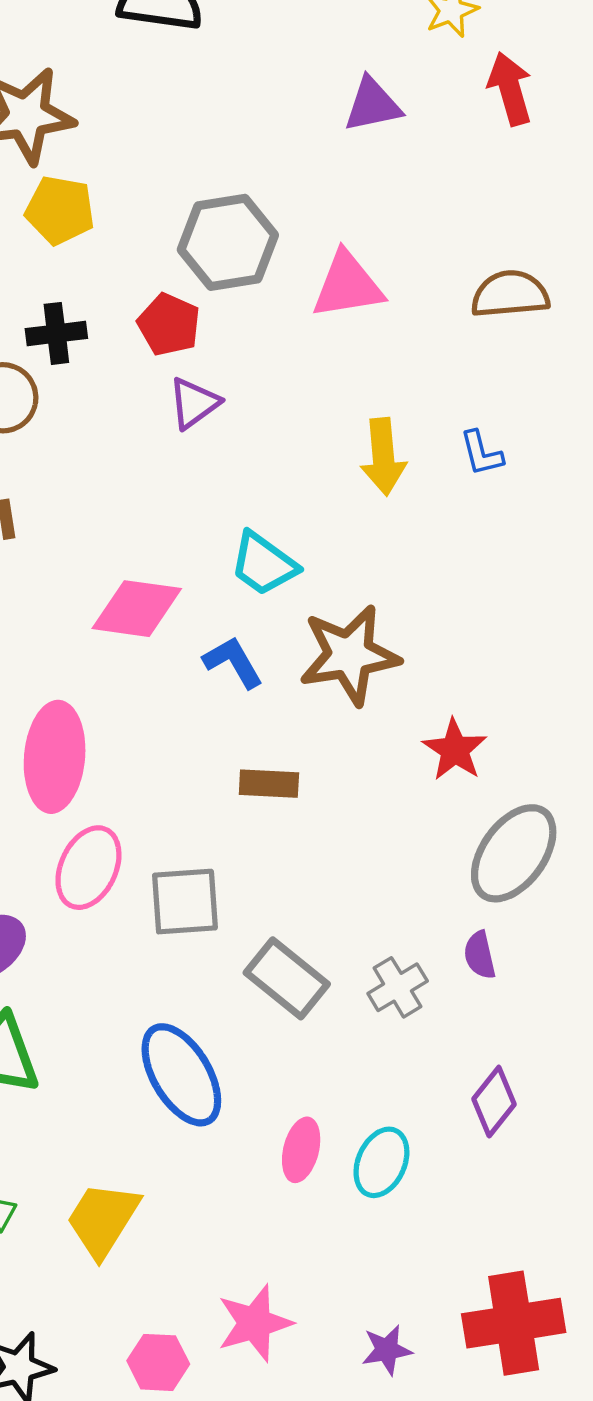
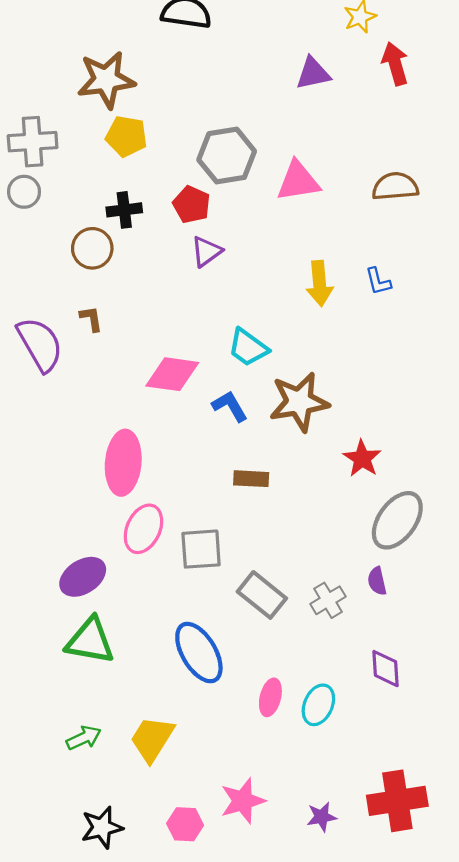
purple diamond: (494, 1102) -> (386, 669), turned -42

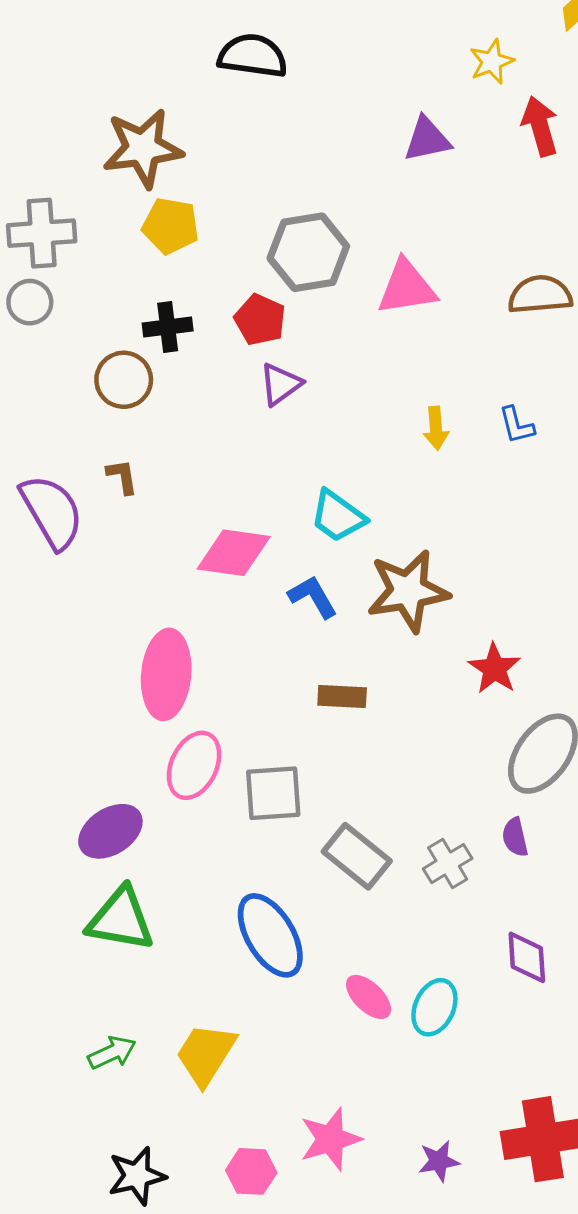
yellow arrow: (319, 283) -> (436, 428), size x0.7
pink ellipse: (270, 697) -> (368, 997), turned -60

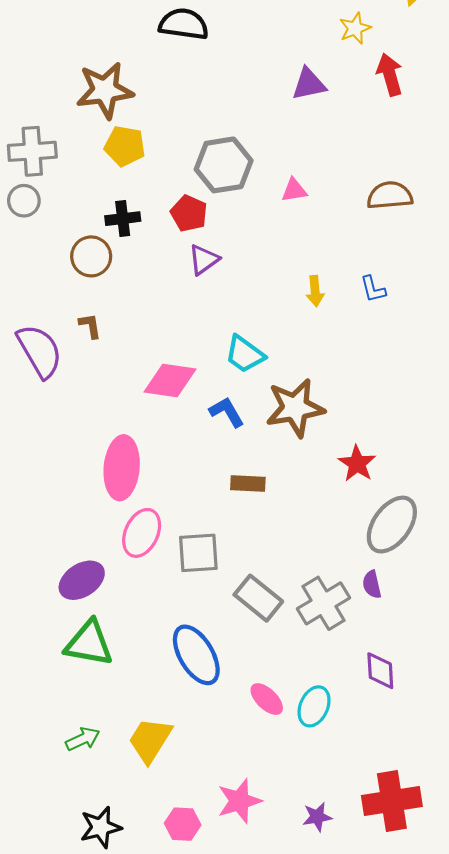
pink triangle: (407, 287) -> (294, 190), size x0.6
gray cross: (448, 864) -> (323, 603), size x1.5

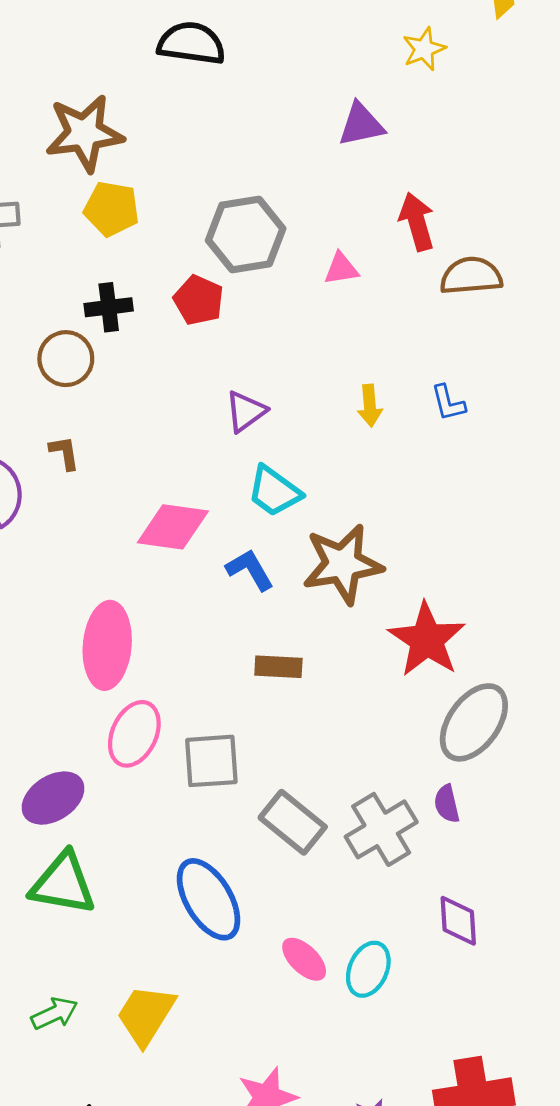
red arrow: (390, 75) -> (417, 222), moved
purple triangle: (204, 260) -> (246, 411), moved
red star: (357, 464) -> (427, 640), size x1.5

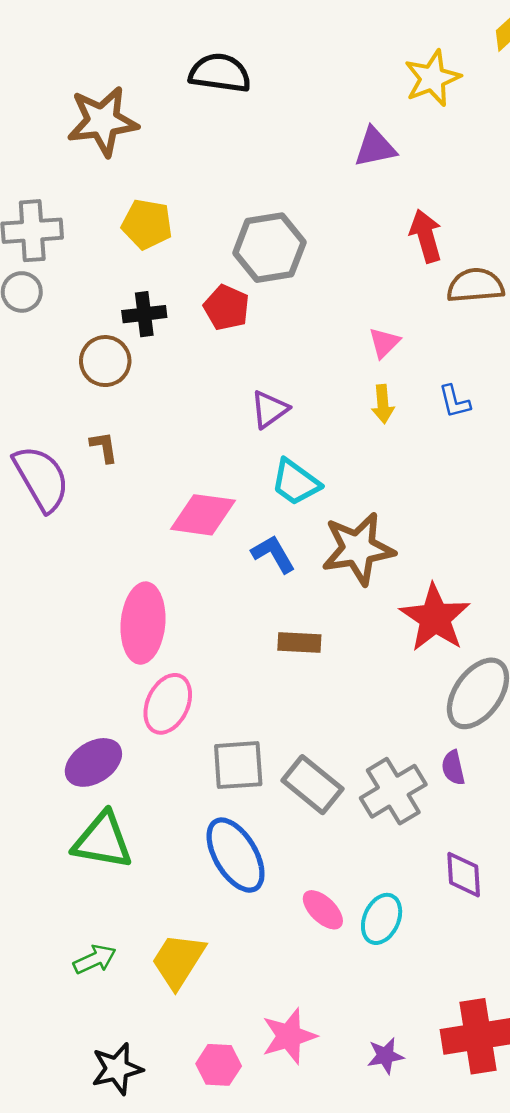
yellow star: (424, 49) -> (432, 78), size x1.4
brown star: (84, 133) -> (103, 121), moved
pink triangle: (341, 269) -> (384, 343), moved, turned -36
gray square: (211, 761) -> (238, 765), moved

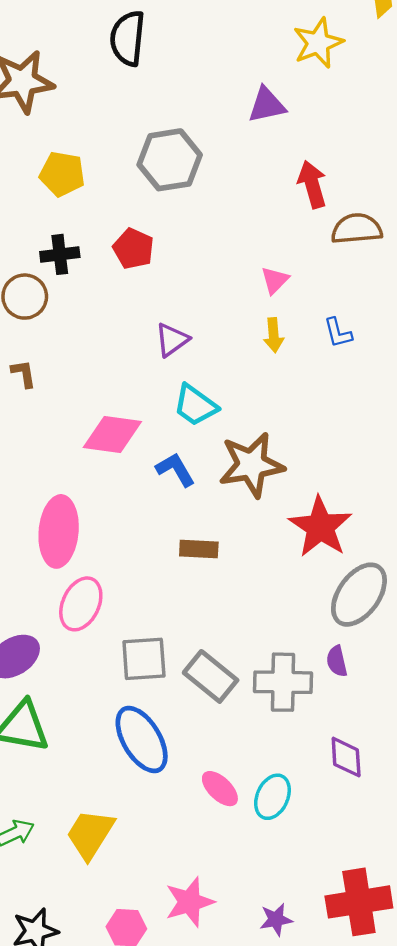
black semicircle: (220, 73) -> (128, 38), turned -92
gray hexagon: (269, 248) -> (170, 160), moved
gray cross: (393, 791) -> (283, 682), turned 32

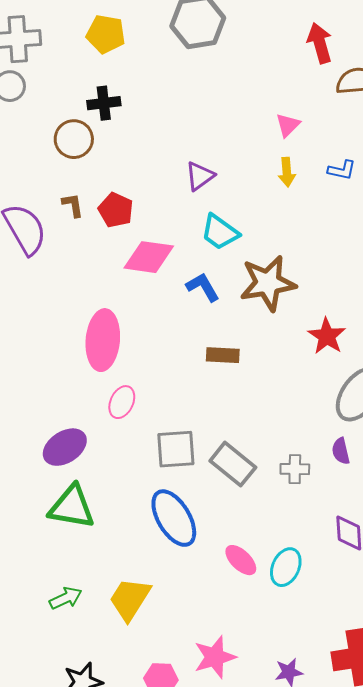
red pentagon: (133, 249) -> (116, 210), moved
blue L-shape: (338, 333) -> (342, 170), turned -64
red star: (320, 527) -> (327, 336), size x0.7
pink ellipse: (81, 604) -> (122, 402), size x0.7
gray cross: (283, 682) -> (295, 469), size x0.6

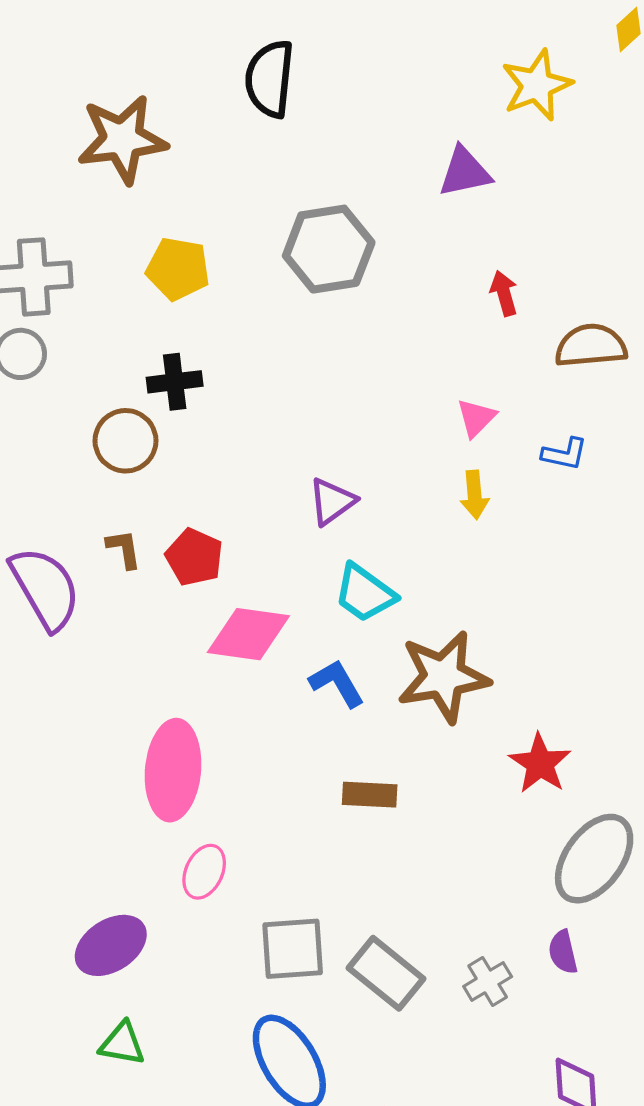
red arrow: (320, 43) -> (504, 293), moved, size x0.7
blue L-shape: (342, 170) -> (565, 454), moved
gray cross: (295, 469) -> (488, 981), turned -32
green triangle: (72, 507) -> (122, 1044), size x0.6

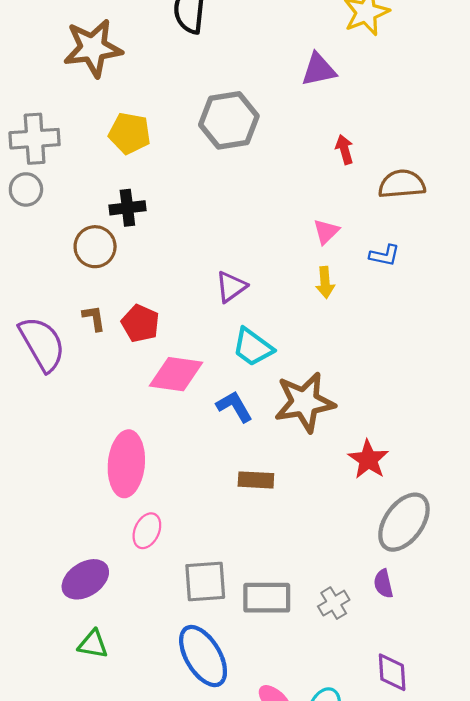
gray rectangle: (386, 973) -> (267, 598), turned -39

